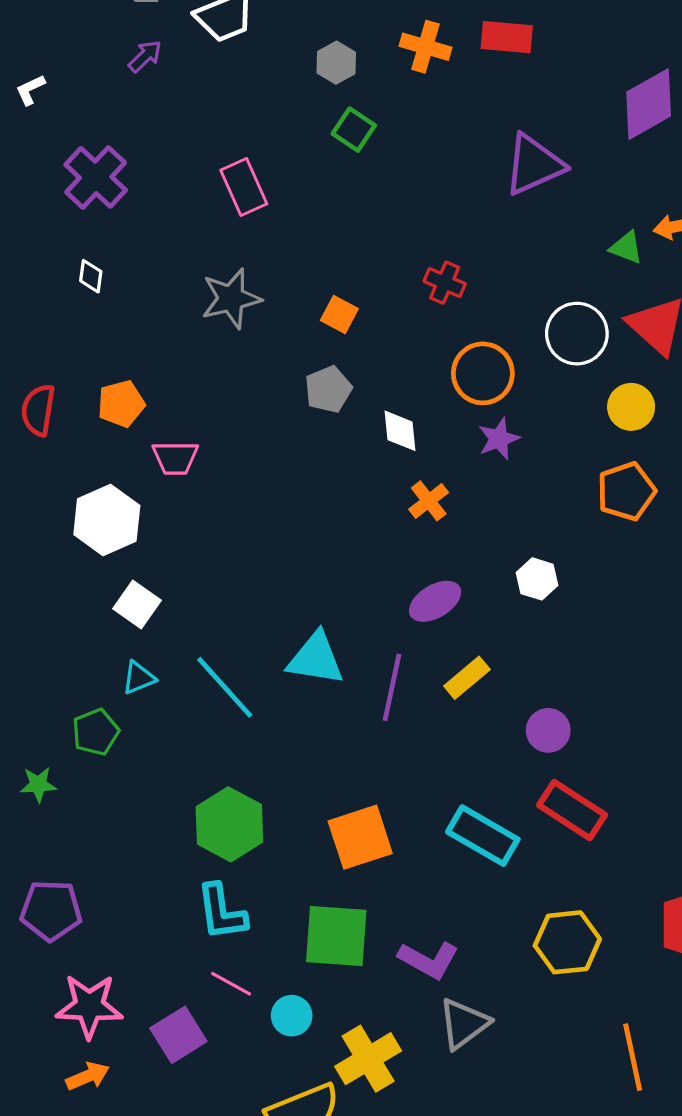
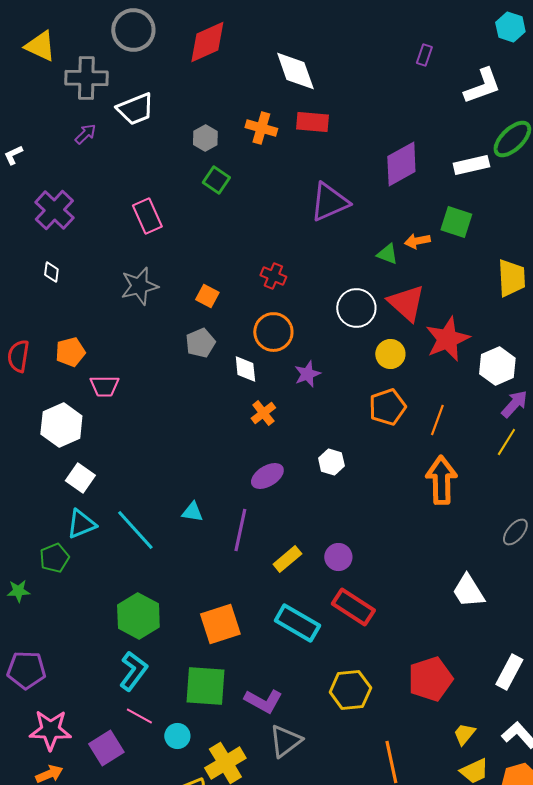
orange circle: (483, 373) -> (273, 332), moved
cyan triangle: (316, 659) -> (192, 512), size x0.6
cyan triangle: (139, 678) -> (81, 524), size x1.4
yellow rectangle: (467, 678) -> (287, 559), moved
cyan L-shape: (222, 912) -> (133, 671), turned -135

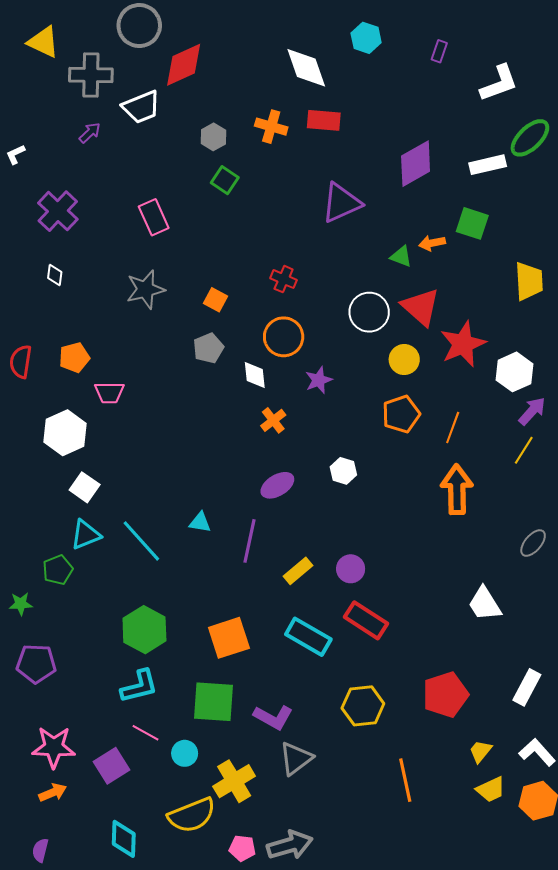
cyan hexagon: (510, 27) -> (366, 38), moved
red diamond: (207, 42) -> (184, 65), moved
purple pentagon: (26, 670) -> (36, 664), moved
cyan L-shape: (133, 671) -> (139, 686), turned 39

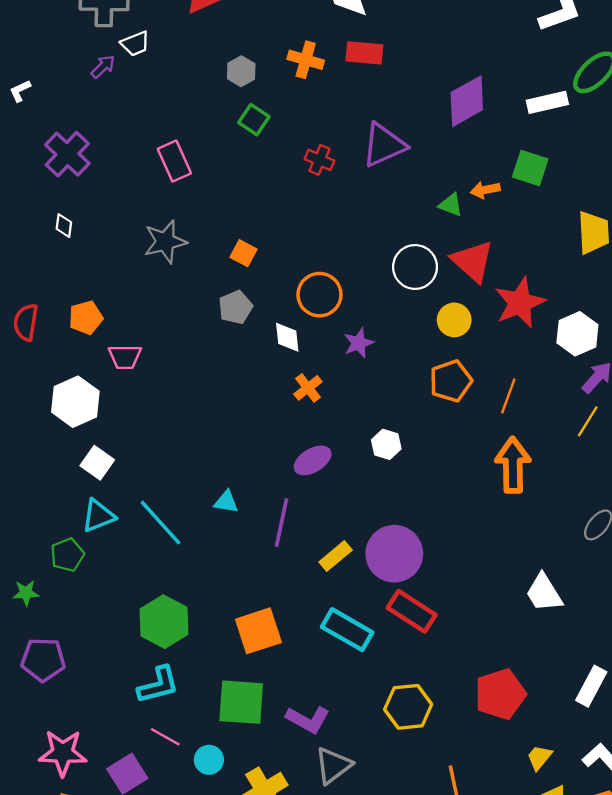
white trapezoid: (141, 107) -> (135, 44), moved, size x0.7
red cross: (284, 279) -> (319, 160), moved
purple circle: (351, 569) -> (394, 554), size x1.8

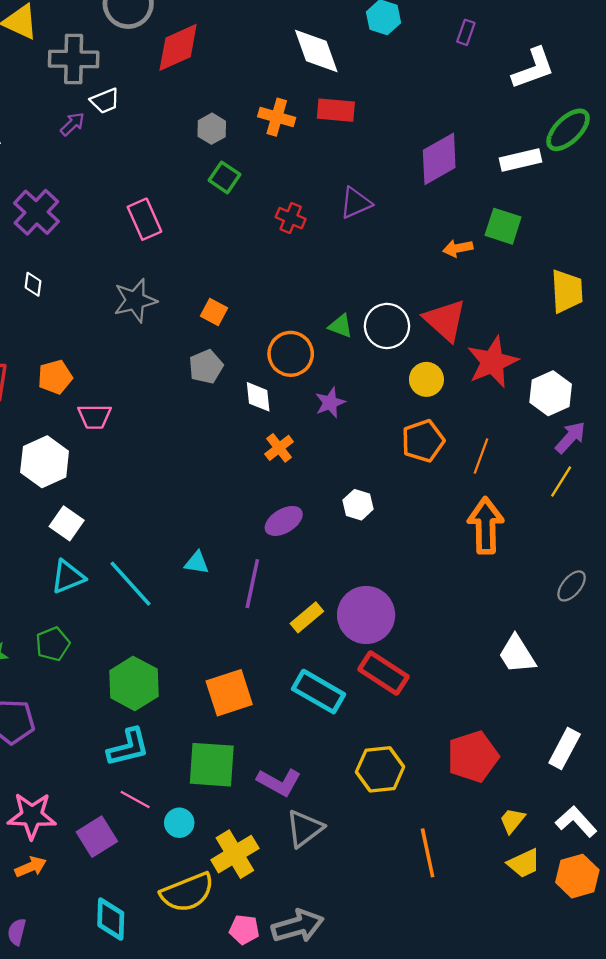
purple triangle: (384, 145) -> (356, 203), size x0.7
green triangle: (451, 205) -> (341, 326), moved
green pentagon: (67, 555) -> (53, 644), moved

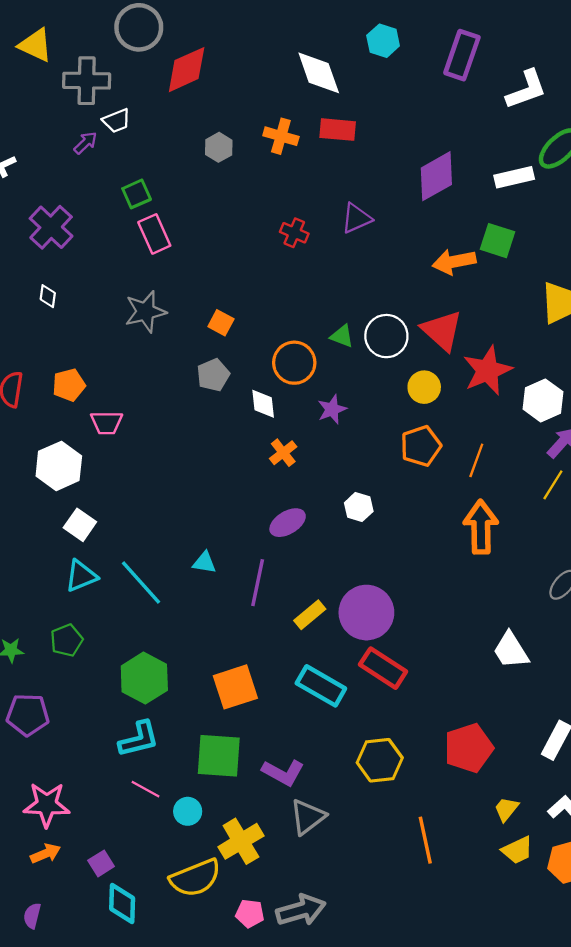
purple rectangle: (466, 32) -> (462, 55), size x2.0
green square: (224, 177) -> (137, 194), moved, turned 32
orange arrow: (458, 248) -> (454, 262), size x1.5
purple square: (97, 837) -> (101, 863), moved, size x0.7

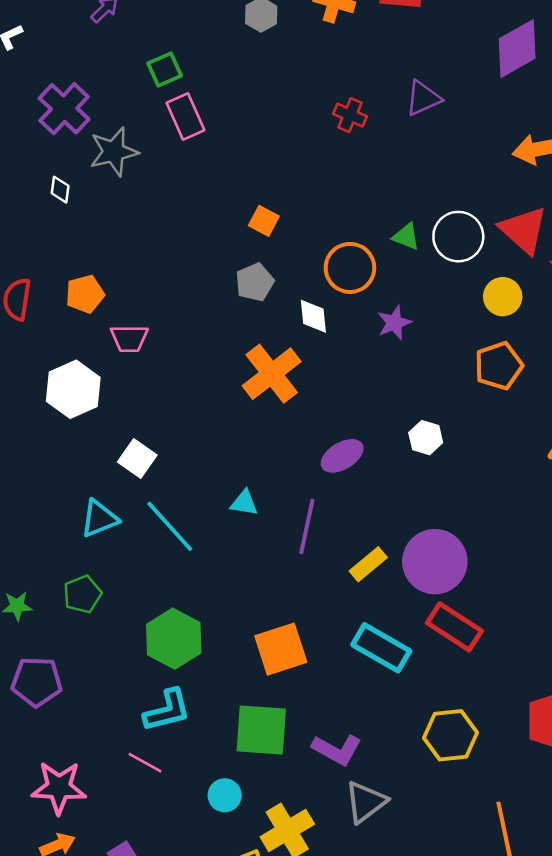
gray star: (145, 312) -> (114, 152), moved
orange cross: (283, 453) -> (272, 374), moved, size x1.8
white square: (80, 525) -> (137, 458), moved
pink line: (145, 789) -> (145, 763), moved

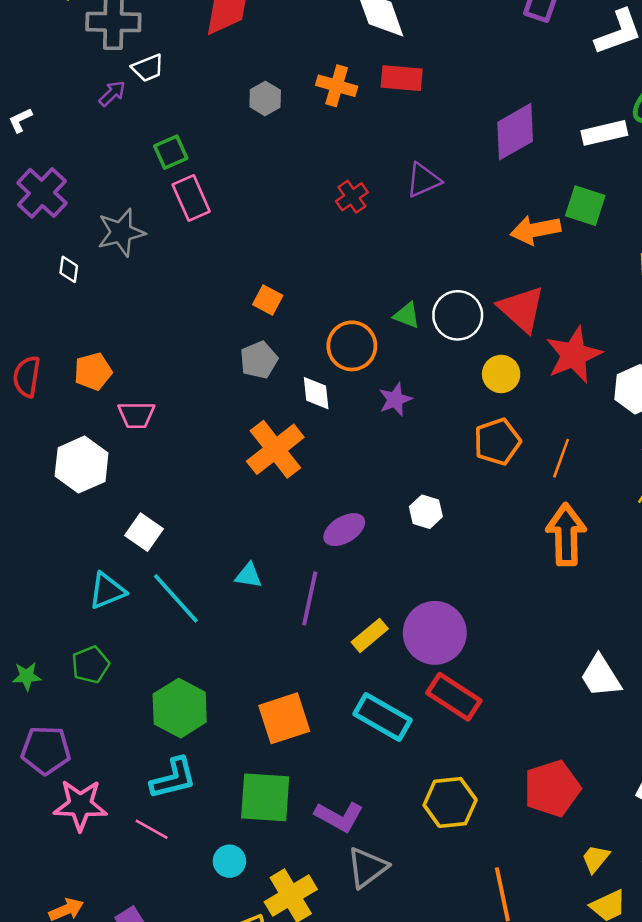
purple cross: (64, 109) -> (42, 193), moved
red cross: (350, 115) -> (352, 197), turned 32
pink star: (59, 787) -> (80, 805), moved

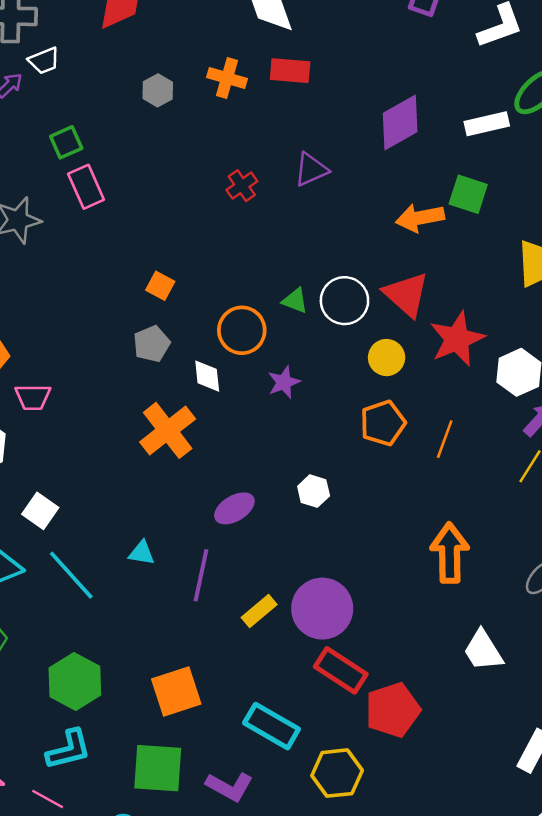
orange arrow: (566, 535) -> (450, 553), moved
cyan rectangle: (382, 717) -> (272, 726), moved
red pentagon: (552, 788) -> (393, 710), moved

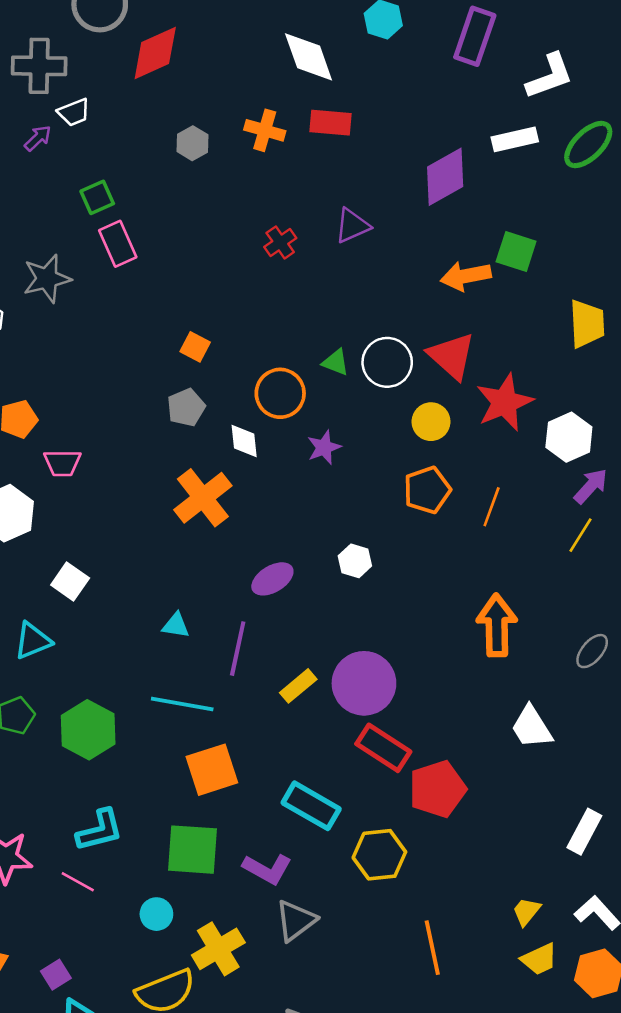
white rectangle: (487, 124) -> (515, 139), moved
cyan line: (71, 575) -> (182, 704), moved, turned -38
green hexagon: (75, 682) -> (88, 730), moved

